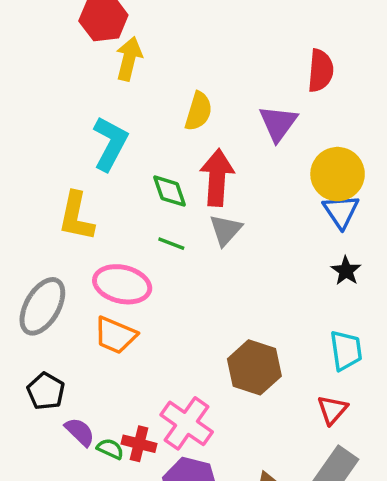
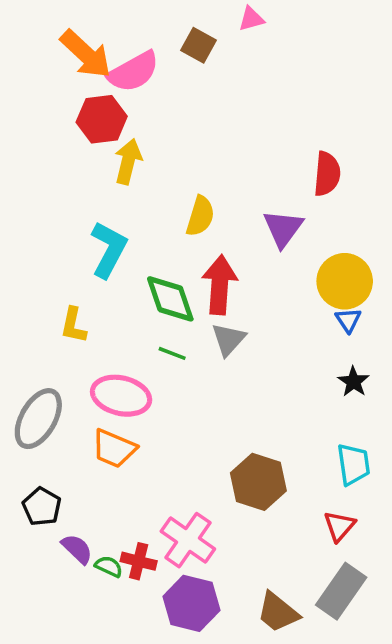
green diamond: (170, 191) -> (170, 299), size x1.4
blue triangle: (341, 211) -> (348, 320), size x0.7
yellow L-shape: (76, 216) -> (73, 325), size x0.7

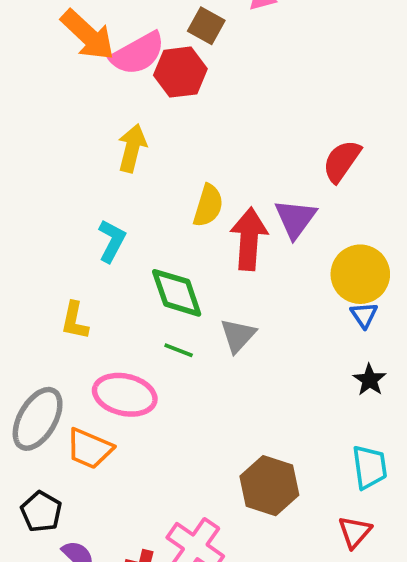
red hexagon: (102, 119) -> (180, 72), moved
red semicircle: (327, 174) -> (342, 161), turned -150
cyan L-shape: (109, 250) -> (112, 241), size x0.7
red arrow: (220, 285) -> (249, 239), moved
orange trapezoid: (114, 449) -> (89, 449), moved

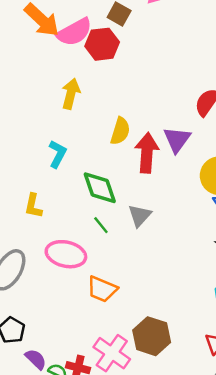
green line: (179, 350) -> (101, 225), turned 30
orange trapezoid: (89, 449) -> (102, 289), moved
brown hexagon: (269, 486) -> (152, 336), moved

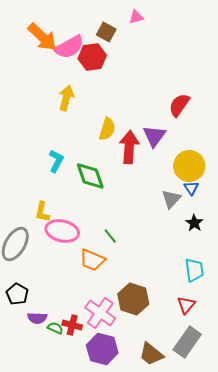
cyan L-shape: (57, 154) -> (56, 161), moved
yellow L-shape: (33, 206) -> (42, 212), moved
gray triangle: (140, 216) -> (171, 199), moved
green line: (101, 225) -> (110, 236), moved
purple semicircle: (36, 359) -> (37, 318), turned 138

